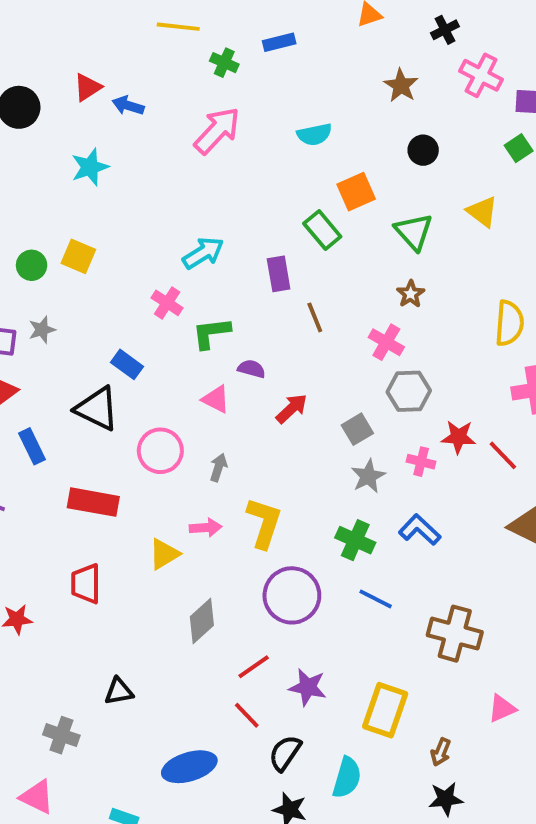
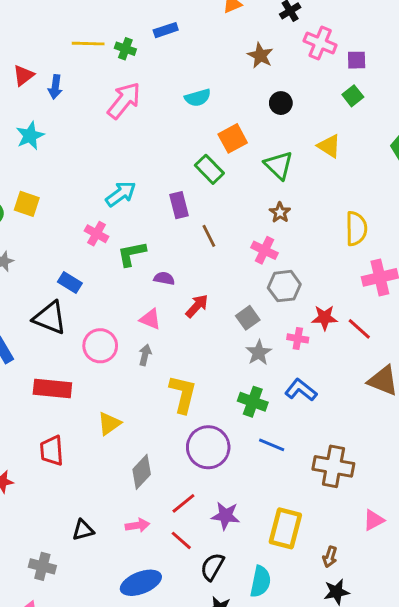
yellow line: (178, 27) -> (88, 44), moved
blue arrow: (128, 106) -> (55, 87), turned -95
pink triangle: (216, 399) -> (150, 319), moved
pink arrow: (206, 528) -> (137, 525), moved

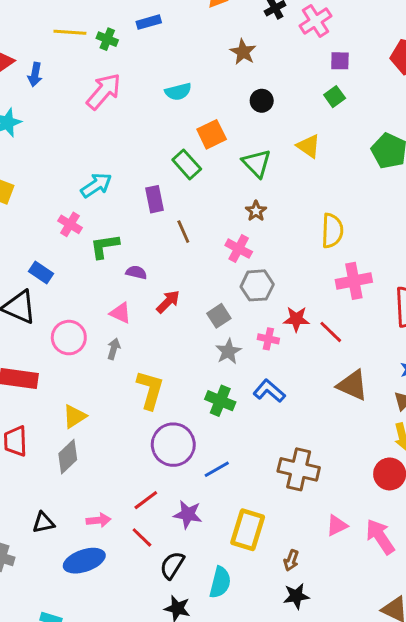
pink cross: (320, 43) -> (316, 21), moved, turned 32
blue line: (272, 445) -> (217, 469), moved, turned -55
gray diamond: (142, 472) -> (68, 457), moved
blue ellipse: (141, 583) -> (84, 561), moved

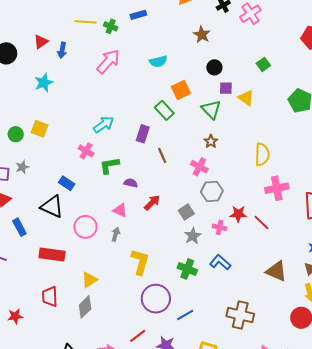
purple square: (340, 61) -> (226, 88), moved
purple rectangle: (155, 199) -> (143, 134), turned 30
brown triangle: (352, 385) -> (276, 271), moved

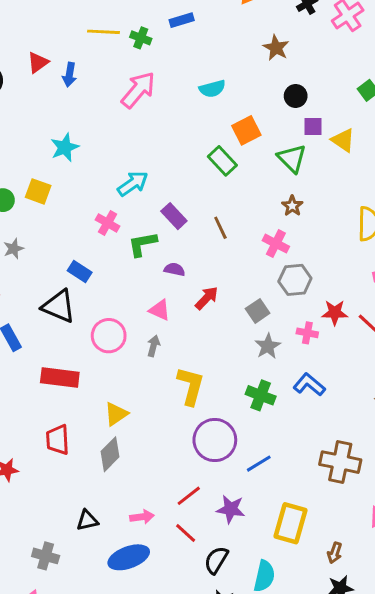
cyan star: (44, 83) -> (65, 147), moved
purple rectangle: (143, 134) -> (174, 216), moved, turned -60

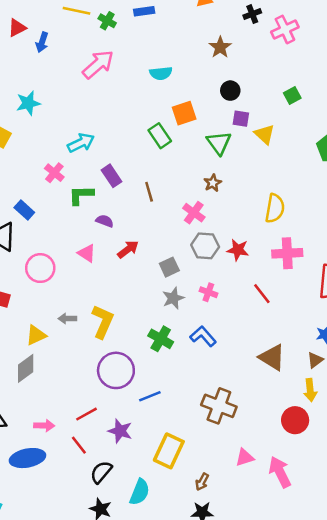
red star: (335, 313) -> (238, 250), moved
gray arrow: (154, 346) -> (67, 319), moved, turned -114

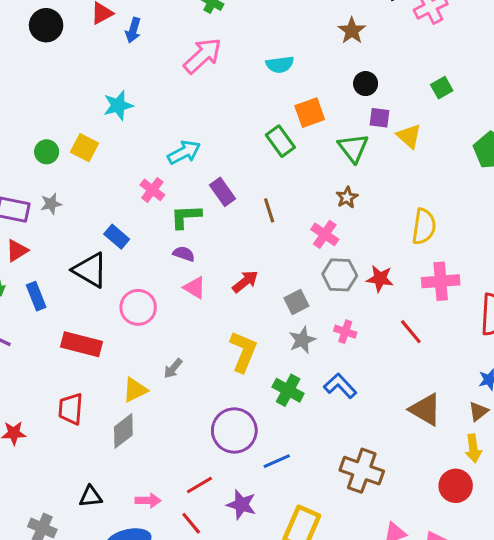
purple semicircle: (105, 221) -> (184, 254), moved
gray arrow: (67, 319) -> (173, 368), turned -48
yellow L-shape: (103, 322) -> (243, 352), moved

